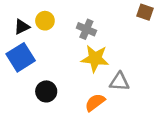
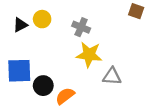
blue square: (21, 57) -> (19, 71), moved, turned 30
orange semicircle: (95, 102) -> (65, 96), moved

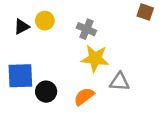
orange semicircle: (65, 96) -> (84, 96), moved

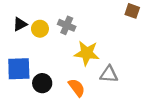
yellow circle: (45, 21) -> (40, 29), moved
gray cross: (86, 29) -> (67, 25), moved
orange semicircle: (84, 96) -> (77, 88), turned 90

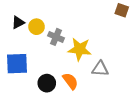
gray cross: (67, 25) -> (56, 37), moved
black circle: (42, 83) -> (47, 83), moved

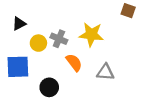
yellow circle: (36, 27) -> (38, 43), moved
yellow star: (80, 49) -> (91, 34), moved
orange semicircle: (70, 81) -> (74, 62), moved

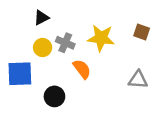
brown square: (128, 11) -> (142, 32), moved
black triangle: (19, 24) -> (41, 18), moved
gray triangle: (105, 72) -> (138, 80), moved

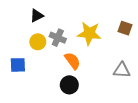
blue square: (20, 74) -> (18, 65), size x0.7
black circle: (54, 96) -> (69, 85), moved

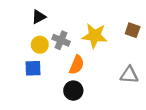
orange semicircle: (72, 61) -> (77, 65), turned 60
blue square: (18, 65) -> (33, 68), moved

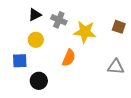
gray cross: (61, 40) -> (59, 20), moved
blue square: (33, 68) -> (20, 61), moved
black circle: (73, 91) -> (39, 81), moved

